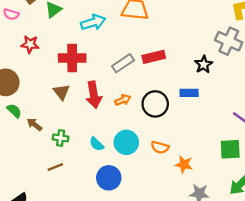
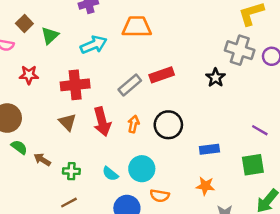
blue rectangle: (189, 93) -> (209, 149), moved
orange arrow: (123, 100) -> (133, 124), turned -49
orange semicircle: (160, 147) -> (160, 196), moved

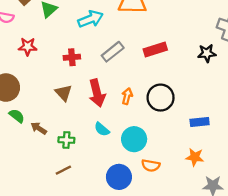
black star: (215, 78) -> (207, 53), turned 30
red cross: (75, 85) -> (72, 57), size x0.6
gray rectangle: (130, 85) -> (113, 52), moved
cyan semicircle: (110, 174) -> (102, 129), moved

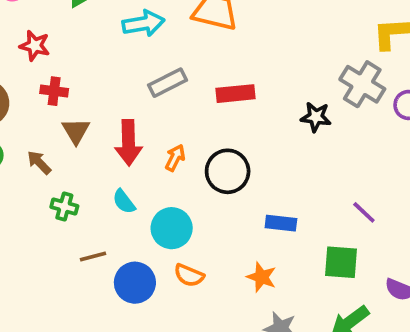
red cross: (72, 57) -> (54, 91), moved
brown arrow: (39, 128) -> (39, 163), moved
brown line: (63, 170) -> (93, 256), moved

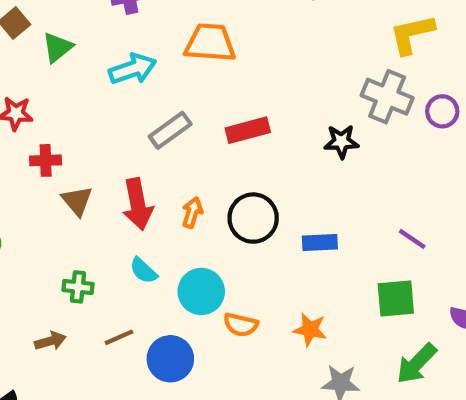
brown arrow: (39, 163) -> (50, 341), moved, turned 128
blue rectangle: (281, 223) -> (320, 243), moved
orange semicircle: (189, 275) -> (241, 325), moved

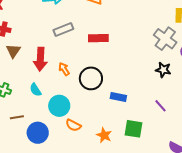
black star: (341, 142) -> (163, 70), moved
orange arrow: (192, 212) -> (64, 69), turned -64
green square: (396, 299) -> (134, 129), moved

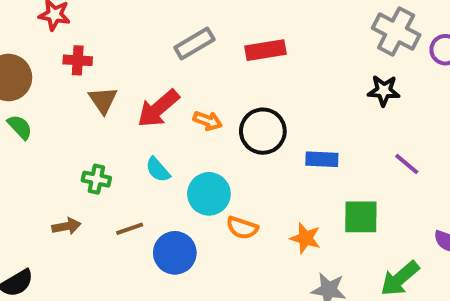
red arrow: (40, 59) -> (158, 108), turned 55
orange arrow: (64, 69) -> (208, 121), turned 152
black star: (163, 70) -> (384, 91), moved

